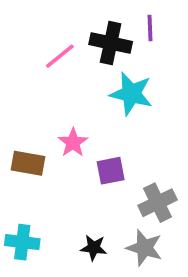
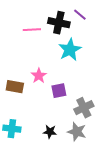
purple line: (150, 28) -> (80, 15), turned -48
pink line: (60, 56) -> (32, 30), turned 36
cyan star: (131, 94) -> (70, 50), turned 30

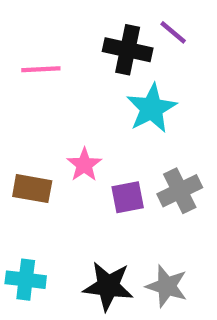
pink line: (32, 30) -> (41, 69), moved
gray cross: (84, 108) -> (180, 191), moved
black star: (50, 132) -> (108, 286), size x1.6

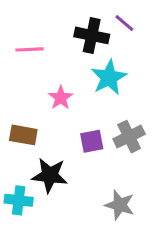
pink star: (84, 165) -> (61, 98), moved
black star: (108, 286) -> (50, 175), moved

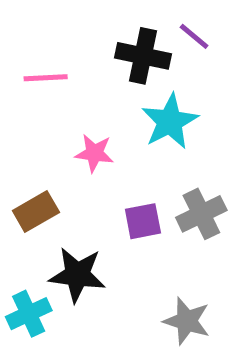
pink star: (61, 98) -> (94, 153), turned -30
brown rectangle: (23, 135) -> (36, 212), turned -40
cyan cross: (19, 200) -> (29, 314), turned -32

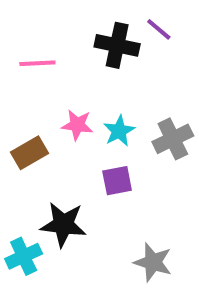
cyan star: (170, 122) -> (119, 131), moved, size x0.7
brown rectangle: (36, 212) -> (30, 153), moved
gray cross: (201, 214) -> (173, 139), moved

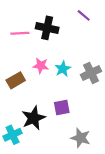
black cross: (117, 45) -> (47, 28), moved
purple square: (117, 181) -> (62, 108), moved
black star: (63, 224) -> (33, 118), turned -30

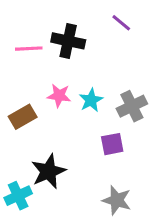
purple square: (62, 108) -> (112, 144), moved

